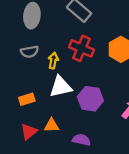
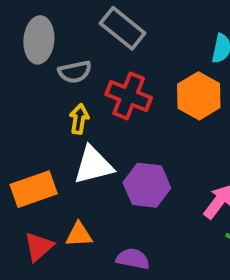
gray semicircle: (30, 52) -> (75, 72), moved
orange rectangle: (27, 99) -> (34, 189), size x1.5

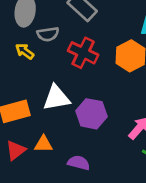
yellow arrow: (79, 119) -> (25, 51), moved, turned -66

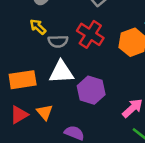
gray semicircle: (48, 34) -> (58, 41), moved
orange triangle: (43, 144) -> (45, 112), turned 42

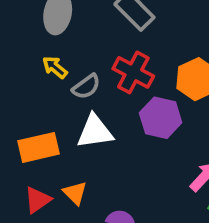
gray semicircle: (58, 41) -> (86, 87), turned -30
purple hexagon: (91, 90) -> (161, 118), moved

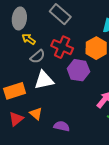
yellow arrow: (55, 67) -> (29, 39), moved

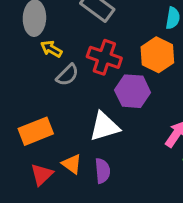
white triangle: (44, 80) -> (104, 127), moved
purple semicircle: (62, 126) -> (103, 171), moved, turned 77

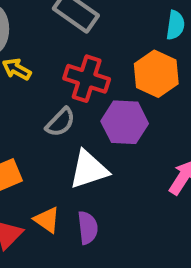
gray semicircle: (67, 75) -> (60, 122), moved

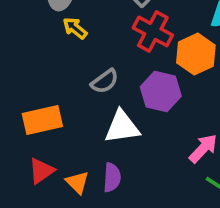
red cross: (87, 79) -> (153, 31), moved
orange triangle: (47, 220) -> (77, 182), moved

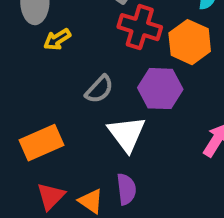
yellow arrow: (75, 28) -> (57, 39), turned -60
white triangle: (122, 127) -> (127, 134), turned -48

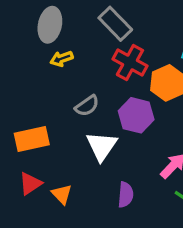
purple semicircle: (126, 189) -> (126, 195), moved

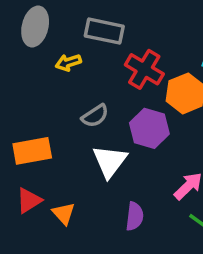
gray rectangle: (115, 24) -> (104, 31), moved, turned -36
gray ellipse: (50, 25) -> (35, 26), moved

